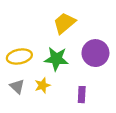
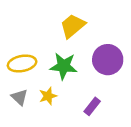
purple rectangle: (82, 95) -> (92, 106), turned 35

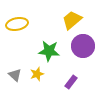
yellow trapezoid: (73, 26) -> (72, 20), moved
yellow ellipse: (22, 64) -> (17, 24), moved

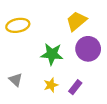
yellow star: (37, 74) -> (51, 85), moved

